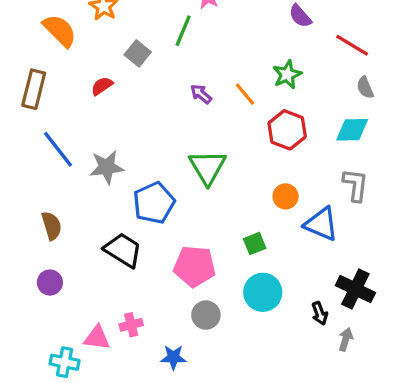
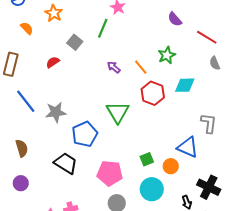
orange semicircle: (60, 31) -> (27, 28), size x0.6
red hexagon: (287, 130) -> (153, 93), moved
cyan diamond: (352, 130) -> (185, 85), moved
orange circle: (286, 196) -> (171, 166), moved

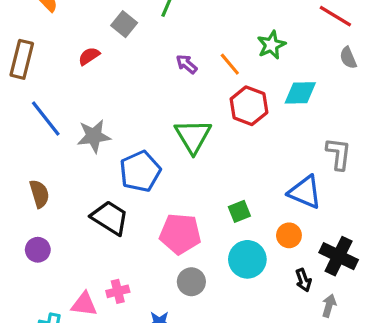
orange circle: (171, 166) -> (289, 235), moved

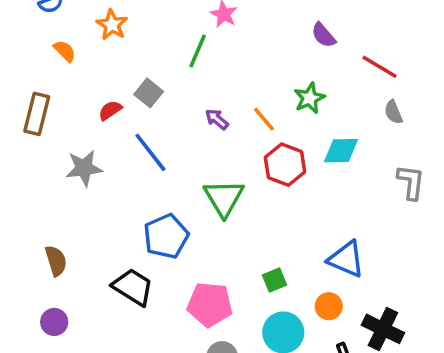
gray square: (124, 24) -> (149, 93), moved
blue line: (46, 119) -> (150, 152), moved
gray star: (94, 136) -> (84, 168), moved
gray L-shape: (339, 154) -> (411, 182), moved

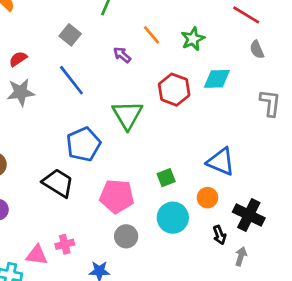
red semicircle: (110, 110) -> (18, 59), moved
orange line: (264, 119) -> (151, 35), moved

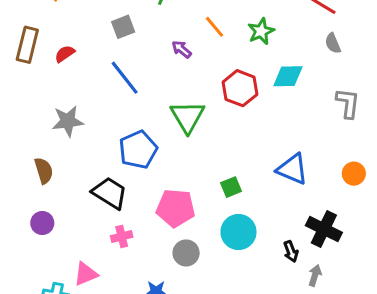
gray square: (70, 35) -> (123, 27), turned 30
gray star: (21, 92) -> (68, 121), moved
orange circle: (207, 198) -> (354, 174), moved
pink cross: (65, 244) -> (122, 236), moved
pink triangle: (37, 255) -> (86, 274), turned -30

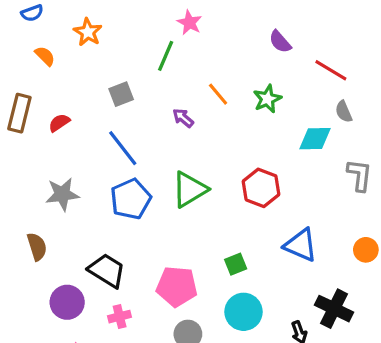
cyan diamond: (288, 76) -> (315, 139), moved
red hexagon: (240, 88) -> (261, 188), moved
green triangle: (188, 117) -> (189, 189), turned 30
blue pentagon: (138, 150) -> (131, 199), moved
purple circle: (42, 223) -> (67, 302), moved, size x1.4

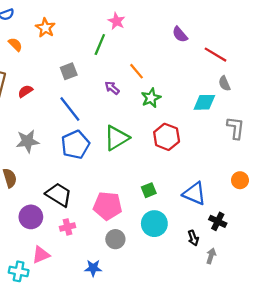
green star: (267, 99) -> (151, 98), moved
blue triangle: (301, 245) -> (194, 194), moved
black cross: (334, 309) -> (218, 221), size x0.7

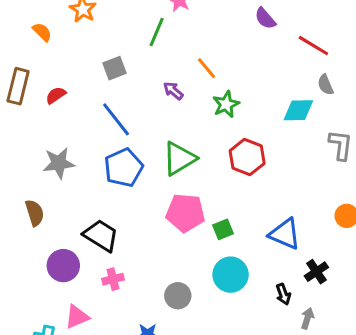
pink pentagon: (108, 206) -> (185, 213), moved
black cross: (218, 221) -> (316, 272), turned 30

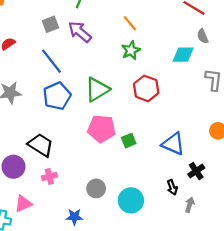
orange line: (206, 68) -> (130, 23), moved
purple arrow: (173, 91) -> (80, 32), moved, size x1.6
cyan circle: (231, 275) -> (131, 200), moved

